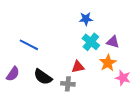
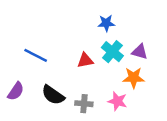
orange star: (108, 63) -> (134, 78), turned 30
red triangle: (78, 67) -> (85, 60), moved
pink star: (123, 78) -> (117, 101), moved

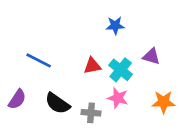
cyan cross: (112, 52) -> (121, 70), moved
orange star: (134, 78) -> (163, 102), moved
pink star: (117, 101) -> (118, 98), moved

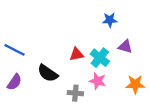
blue star: (115, 26) -> (110, 20), moved
blue line: (39, 60) -> (14, 50), moved
black semicircle: (57, 103) -> (48, 73), moved

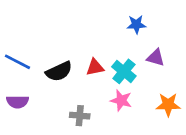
black semicircle: (48, 73) -> (59, 71), moved, turned -60
purple semicircle: (14, 82) -> (18, 102), turned 56
gray cross: (75, 93) -> (80, 116), moved

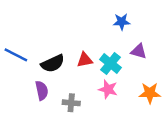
purple semicircle: (18, 102) -> (42, 91), moved, turned -102

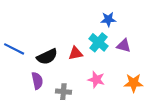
cyan cross: (110, 63) -> (98, 42), moved

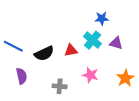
purple semicircle: (37, 81) -> (22, 76), moved
orange star: (134, 83) -> (125, 78), turned -30

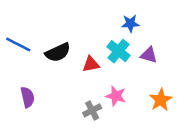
blue line: (13, 46) -> (18, 45), moved
black semicircle: (44, 53) -> (58, 52), moved
gray cross: (60, 86) -> (92, 110), moved, turned -32

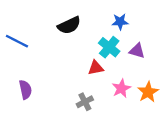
black semicircle: (58, 52) -> (69, 25), moved
red triangle: (91, 64) -> (96, 68), moved
pink star: (116, 96) -> (121, 88), moved, turned 30

